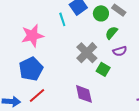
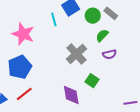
pink star: (32, 36) -> (23, 34), turned 30
green square: (103, 69) -> (92, 81), moved

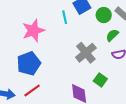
pink star: (23, 34) -> (33, 31), turned 30

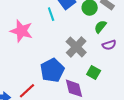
pink star: (33, 31) -> (21, 31), turned -30
blue pentagon: (29, 63) -> (52, 70), moved

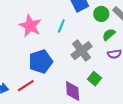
cyan line: (51, 14) -> (61, 26), moved, turned 32
blue pentagon: (52, 70) -> (41, 62), moved

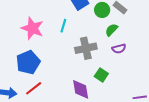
gray cross: (82, 51) -> (86, 48), turned 30
blue pentagon: (41, 62) -> (28, 62), moved

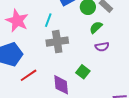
gray cross: (86, 48) -> (57, 42), moved
red line: (34, 88) -> (29, 75), moved

